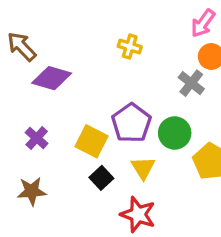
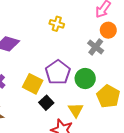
yellow triangle: (143, 168) -> (76, 110), moved
black square: (101, 178) -> (46, 103), moved

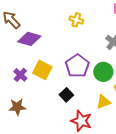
yellow square: (33, 84) -> (42, 70), moved
yellow triangle: (76, 110) -> (103, 102), moved, turned 42

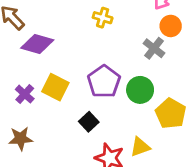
yellow triangle: (103, 102) -> (140, 147), moved

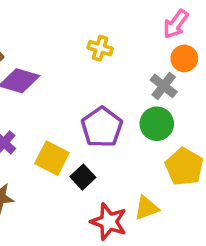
yellow square: (55, 87) -> (52, 158), moved
green circle: (140, 90) -> (157, 124), moved

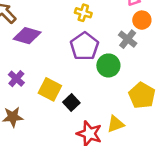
green circle: (157, 124) -> (108, 65), moved
purple pentagon: (102, 127) -> (85, 46), moved

